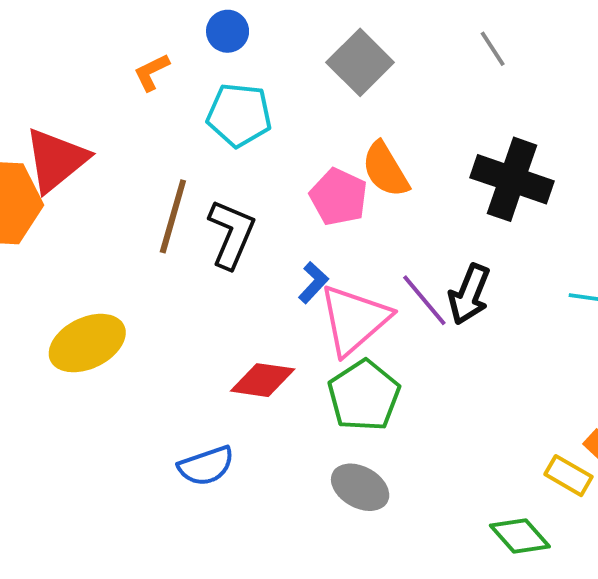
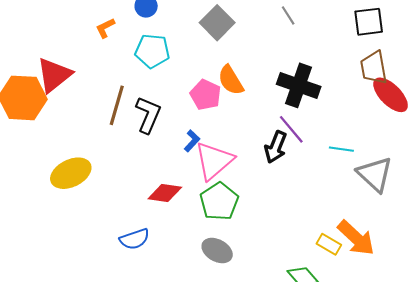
purple line: (424, 300) -> (291, 129), moved

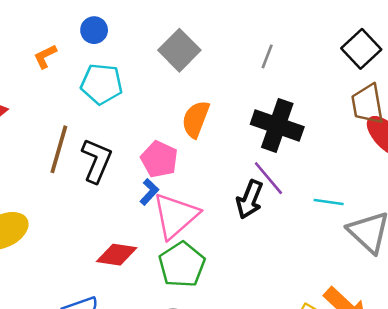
gray line: (288, 15) -> (267, 56), moved, turned 54
black square: (369, 22) -> (361, 49), turned -36
orange semicircle: (231, 80) -> (196, 119), turned 52
pink pentagon: (206, 95) -> (159, 159), moved

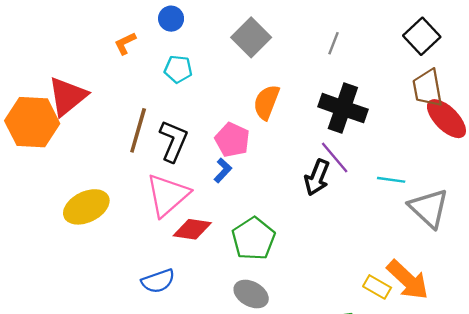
cyan pentagon: (102, 84) -> (178, 69), size x0.7
pink triangle: (176, 216) -> (168, 195), moved

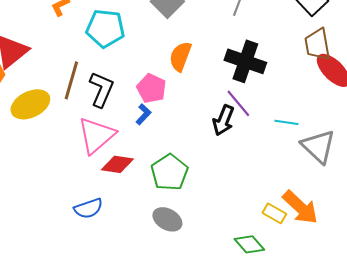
cyan pentagon: (178, 69) -> (105, 28), size x1.6
yellow ellipse: (86, 207) -> (30, 104), moved

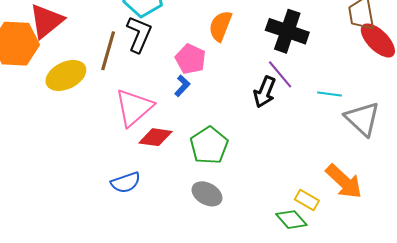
black L-shape: (101, 89) -> (139, 34), moved
yellow rectangle: (274, 213) -> (307, 200), moved

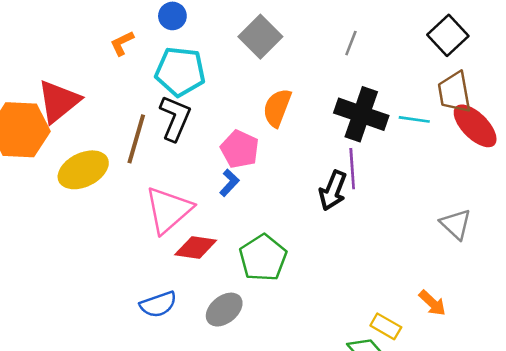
purple line: (280, 74) -> (352, 169), turned 36
cyan line: (330, 94) -> (414, 119), moved
gray triangle: (362, 119) -> (456, 224), size x0.7
orange arrow: (344, 182) -> (432, 303), size x0.6
gray ellipse: (207, 194) -> (224, 310), moved, turned -68

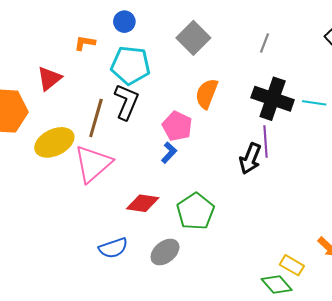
orange L-shape: (122, 43) -> (85, 43), turned 35
red triangle: (59, 101) -> (49, 78), moved, size x0.7
pink triangle: (169, 210) -> (93, 164), moved

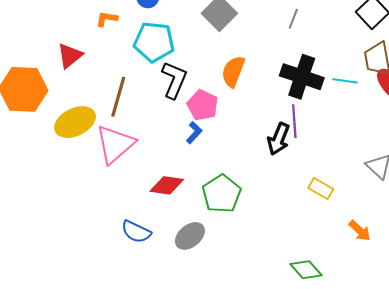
black L-shape: (126, 102) -> (174, 80), moved
blue semicircle: (113, 248) -> (136, 232), turned 44
yellow rectangle: (292, 265) -> (321, 188), moved

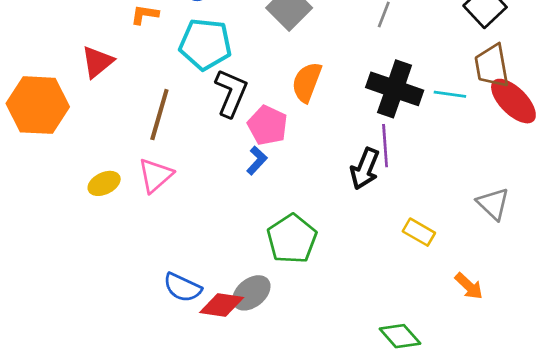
yellow ellipse: (75, 122) -> (104, 183), moved, size x0.6
pink triangle: (115, 144) -> (155, 175), size x0.7
red diamond: (167, 185) -> (222, 305), moved

